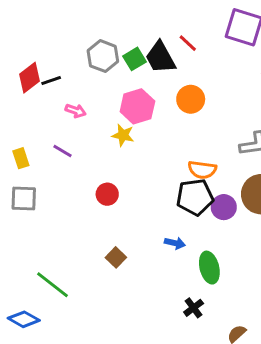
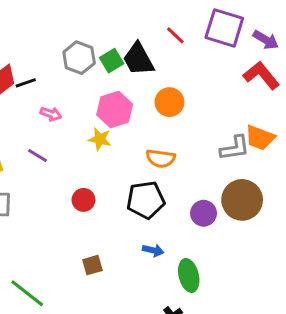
red line: (188, 43) -> (175, 35), moved
orange semicircle: (202, 170) -> (161, 158), moved
black pentagon: (195, 197) -> (146, 200), moved
brown square: (116, 257) -> (92, 265), turned 30

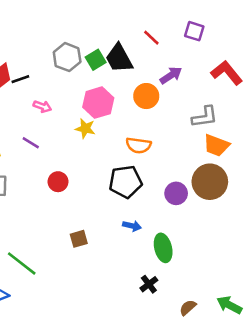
purple square: (224, 28) -> (194, 31), size x0.6
purple arrow: (266, 40) -> (171, 75), moved, turned -65
orange trapezoid: (260, 138) -> (216, 145), moved
gray L-shape: (235, 148) -> (205, 117), moved
red circle: (83, 200) -> (58, 182), moved

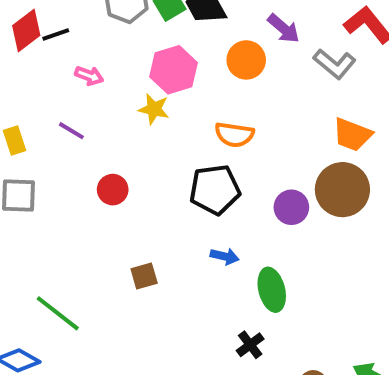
purple arrow: (171, 75) -> (284, 29), turned 75
gray L-shape: (205, 117) -> (335, 64), moved, turned 48

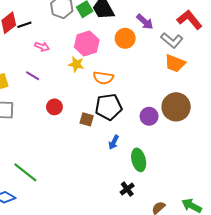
orange semicircle: (234, 135) -> (103, 78), moved
orange trapezoid: (352, 135) -> (175, 63), moved
blue arrow: (225, 256) -> (114, 142), turned 104
brown square: (144, 276) -> (87, 119), moved, turned 32

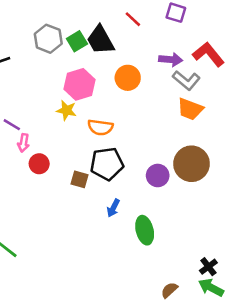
purple arrow: (145, 22) -> (171, 60), moved, turned -36
pink arrow: (42, 47) -> (24, 143), moved, turned 80
black cross: (127, 189) -> (208, 267), moved

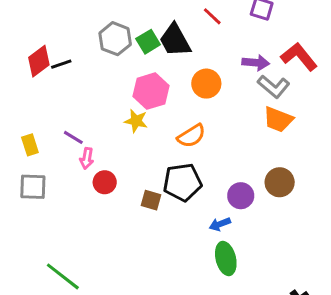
orange semicircle: (100, 127) -> (191, 136), moved, turned -40
brown circle: (192, 164) -> (280, 182), size x0.7
blue arrow: (113, 208) -> (220, 224), moved, turned 42

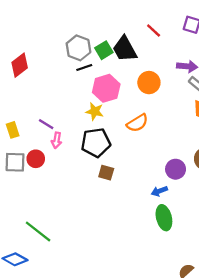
black line: (61, 64) -> (84, 68), moved
red circle: (105, 182) -> (36, 159), moved
black pentagon: (182, 182) -> (96, 143), moved

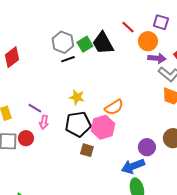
orange circle: (149, 83) -> (148, 41), moved
pink hexagon: (106, 88) -> (103, 127), moved
blue arrow: (159, 191) -> (133, 166), size x1.6

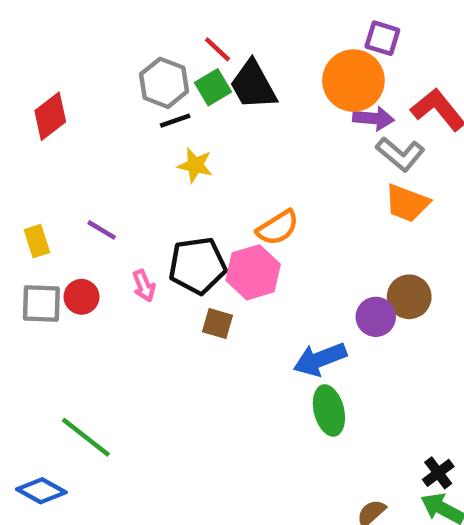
red line: (128, 27) -> (217, 49), moved
orange circle: (148, 41) -> (353, 81), size x1.4
yellow star: (77, 97) -> (195, 165), moved
pink arrow: (44, 122) -> (144, 286), moved, turned -32
purple circle: (147, 147) -> (376, 317), moved

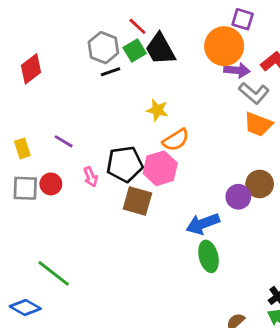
yellow star: (195, 165) -> (157, 110), moved
brown square: (217, 324) -> (137, 201), size x1.5

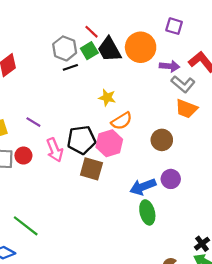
orange circle: (224, 46) -> (141, 47), moved
pink arrow: (91, 177) -> (55, 150), size x1.5
brown circle: (260, 184) -> (162, 140), moved
purple circle: (238, 197) -> (171, 179), moved

